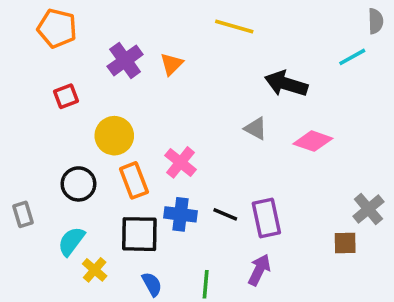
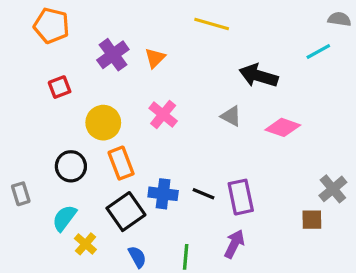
gray semicircle: (376, 21) -> (339, 19), turned -80
pink cross: (180, 162) -> (163, 115), moved
black square: (139, 234) -> (126, 212), turned -36

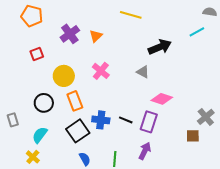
black arrow: (259, 76) -> (160, 47), turned 140
pink diamond: (283, 127) -> (162, 99), moved
purple rectangle: (241, 197) -> (149, 122), turned 30
yellow cross: (85, 244) -> (33, 157), moved

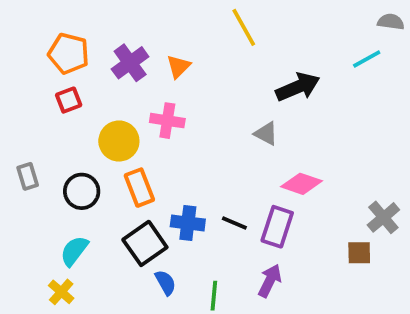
yellow line: (131, 15) -> (244, 27), turned 45
orange pentagon: (32, 16) -> (69, 53), moved
pink cross: (101, 71) -> (167, 121), moved, turned -30
gray rectangle: (13, 120) -> (28, 176), moved
blue semicircle: (85, 159) -> (165, 283), moved

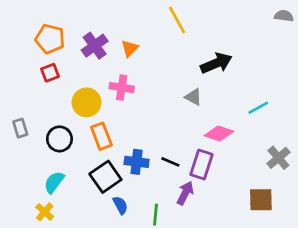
cyan line: (367, 59) -> (258, 108), moved
brown square: (359, 253) -> (261, 200), moved, size x1.4
purple arrow: (270, 281) -> (185, 193), moved

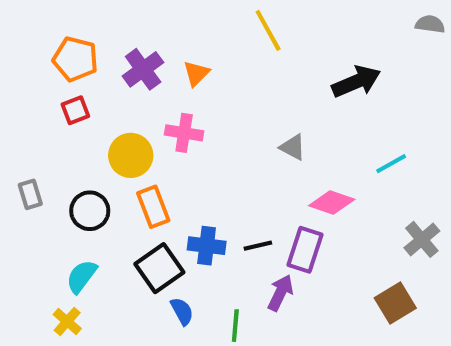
black arrow: (216, 63) -> (356, 82), moved
black line: (170, 162) -> (258, 246), turned -36
brown square: (261, 200) -> (395, 303), turned -30

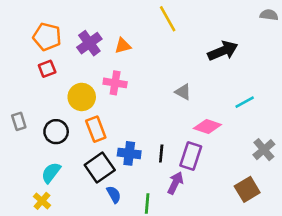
orange triangle: (196, 73) -> (123, 46), turned 30
black line: (258, 246) -> (161, 153), turned -72

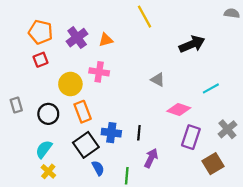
purple rectangle: (191, 156) -> (191, 137), moved
yellow cross: (42, 201) -> (48, 171), moved

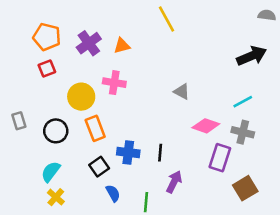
black arrow: (192, 44) -> (252, 56), moved
gray cross: (227, 129) -> (243, 132), moved, turned -36
black square: (86, 145) -> (99, 167), size x0.7

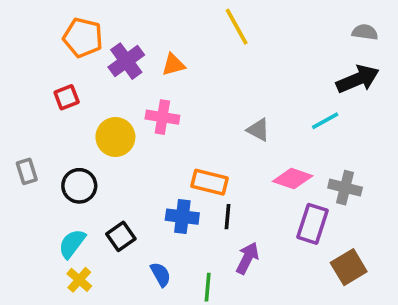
gray semicircle: (267, 15) -> (365, 32), moved
orange pentagon: (47, 37) -> (83, 38), moved
cyan line: (243, 102) -> (325, 121), moved
orange rectangle: (95, 128) -> (209, 182), moved, turned -55
black square: (99, 167) -> (121, 236), moved

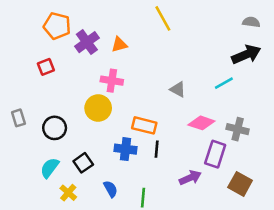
yellow circle: (115, 137) -> (98, 108), moved
purple arrow: (247, 258) -> (190, 178), moved, turned 40
brown square: (349, 267) -> (240, 184), turned -30
yellow cross: (79, 280) -> (68, 193), moved

